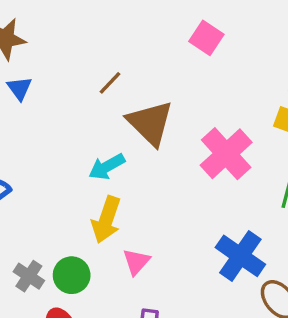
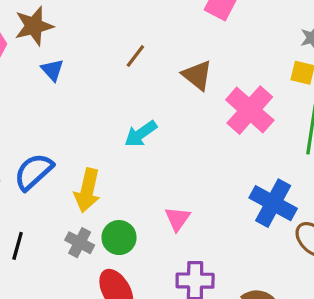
brown triangle: (150, 123) -> (197, 75), moved, size x0.7
yellow arrow: (106, 220) -> (87, 190), moved

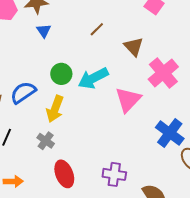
cyan arrow: (141, 134) -> (93, 78), size x1.4
pink triangle: (177, 219) -> (128, 100), moved, size x1.6
green circle: (119, 238) -> (61, 74), moved

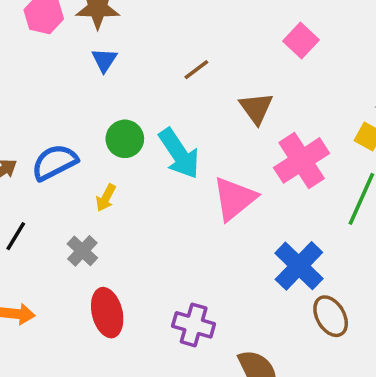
cyan arrow: (93, 78) -> (179, 154), turned -104
yellow arrow: (55, 109) -> (106, 198), size x0.6

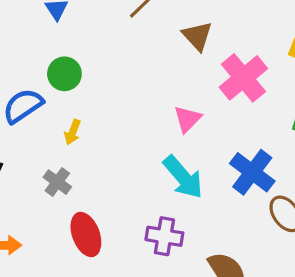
green circle: (125, 139) -> (64, 74), moved
cyan arrow: (179, 154) -> (183, 177), moved
pink triangle: (234, 198) -> (188, 119), size x0.7

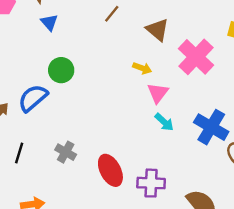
yellow arrow: (73, 132) -> (142, 68), moved, turned -84
cyan arrow: (183, 177) -> (164, 122), moved, size x0.6
red ellipse: (86, 234) -> (110, 170), moved

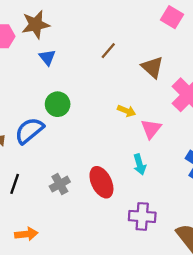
yellow arrow: (142, 68) -> (126, 111), moved
cyan arrow: (164, 122) -> (140, 164), moved, turned 30
gray cross: (66, 152) -> (60, 184), turned 30
red ellipse: (110, 170) -> (101, 182), moved

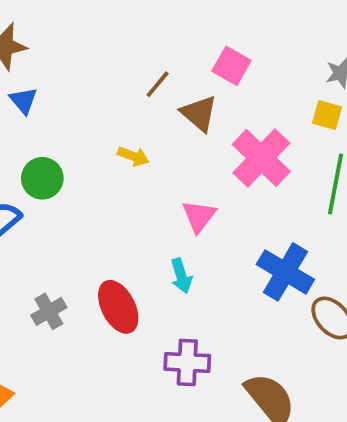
pink square: (172, 17) -> (231, 66), moved
brown line: (108, 51) -> (158, 84), moved
yellow arrow: (126, 111) -> (133, 156), moved

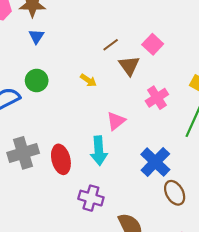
pink cross: (261, 158) -> (157, 98), size x0.7
cyan arrow: (181, 276) -> (99, 151), size x1.5
gray cross: (49, 311) -> (23, 153), size x1.6

